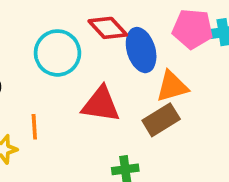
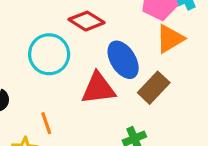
blue ellipse: (141, 50) -> (123, 60), moved
orange triangle: (172, 86) -> (170, 39), moved

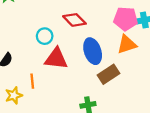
cyan circle: (49, 54) -> (45, 36), size x0.6
red triangle: (98, 88) -> (56, 59), moved

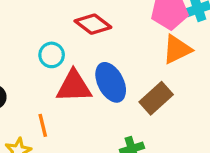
blue ellipse: (93, 51) -> (111, 82), moved

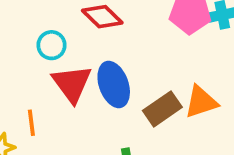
orange triangle: (177, 49) -> (201, 102), moved
red triangle: (74, 86) -> (72, 84), turned 48

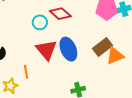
cyan circle: (52, 45) -> (40, 22), moved
brown rectangle: (162, 109) -> (103, 47), moved

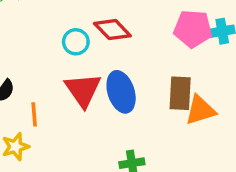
brown rectangle: (103, 47) -> (180, 93), turned -54
orange line: (26, 72) -> (34, 114), moved

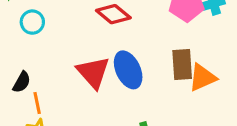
cyan circle: (76, 42) -> (32, 22), moved
orange line: (34, 114) -> (37, 103), moved

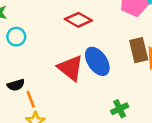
black semicircle: (22, 82) -> (16, 85), turned 54

